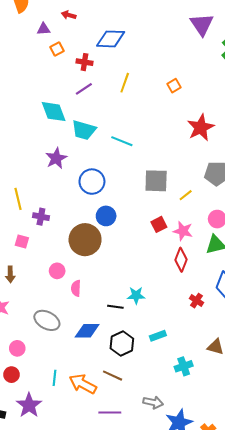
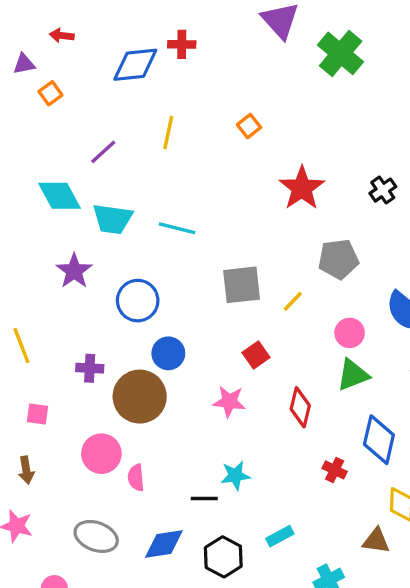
red cross: (85, 62) -> (182, 44), moved
purple cross: (41, 217) -> (90, 368), moved
pink star: (183, 231) -> (229, 402), moved
pink circle: (57, 271) -> (101, 454), size x1.5

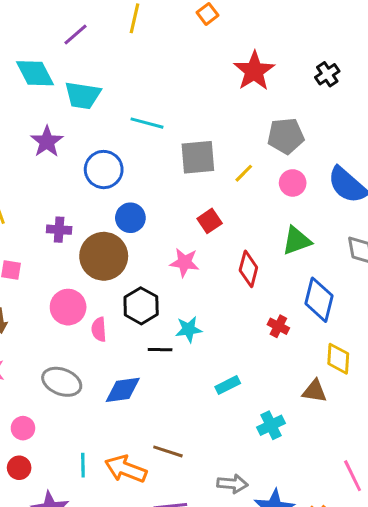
cyan line: (177, 228) -> (147, 123), moved
pink circle: (350, 333) -> (293, 183), moved
black hexagon: (223, 557) -> (141, 306), moved

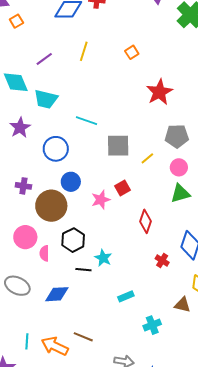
green triangle: (297, 241) -> (180, 193), moved
pink star: (184, 262) -> (101, 200), moved, turned -30
cyan star: (189, 329) -> (103, 258), turned 30

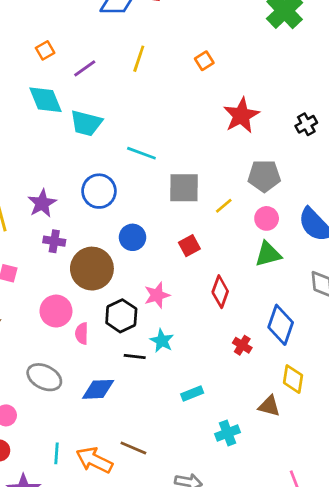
orange square: (16, 21) -> (45, 50), moved
purple star: (20, 128) -> (42, 203), moved
blue circle: (71, 182) -> (133, 237), moved
pink star: (101, 200) -> (157, 295), moved

